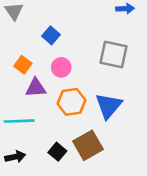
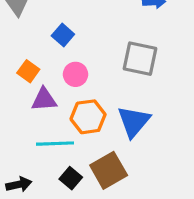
cyan line: (19, 121) -> (55, 144), moved

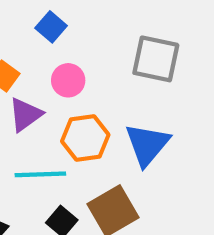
purple triangle: (44, 100) -> (25, 115), turned -32

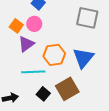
pink circle: (68, 80) -> (34, 24), moved

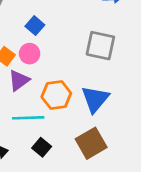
brown square: (67, 89) -> (91, 143), moved

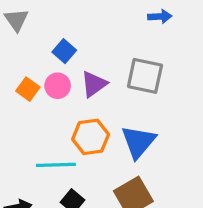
purple triangle: (19, 80) -> (94, 84), moved

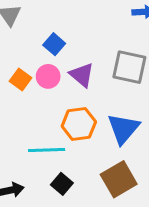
purple triangle: (94, 84) -> (82, 75), turned -44

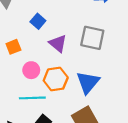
pink circle: (48, 76) -> (31, 70), moved
orange square: (20, 79) -> (13, 47), turned 32

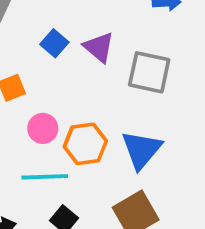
purple triangle: (58, 43) -> (99, 47), moved

